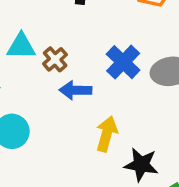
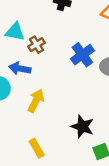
blue arrow: (75, 90) -> (20, 68), moved
yellow arrow: (107, 134) -> (36, 101), moved

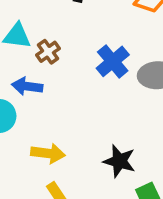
yellow arrow: (36, 101) -> (48, 153), moved, turned 75

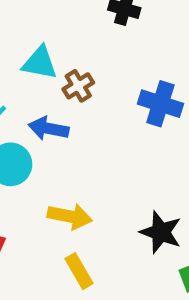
blue cross: (113, 61) -> (160, 104), turned -36

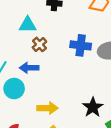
cyan triangle: (40, 63) -> (28, 25), moved
black star: (161, 232) -> (93, 107), turned 30

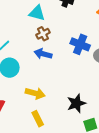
blue arrow: (29, 68) -> (43, 54), moved

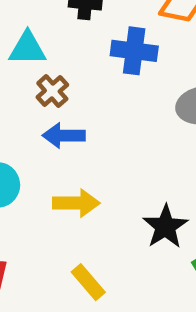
blue cross: (80, 44) -> (134, 51), moved
yellow arrow: (35, 93) -> (76, 203), moved

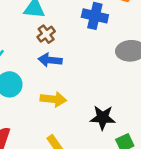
black star: (165, 227) -> (103, 118), turned 30

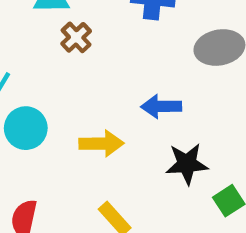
blue arrow: (50, 60) -> (161, 106), moved

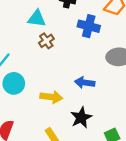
black star: (187, 164) -> (81, 118), moved, turned -30

